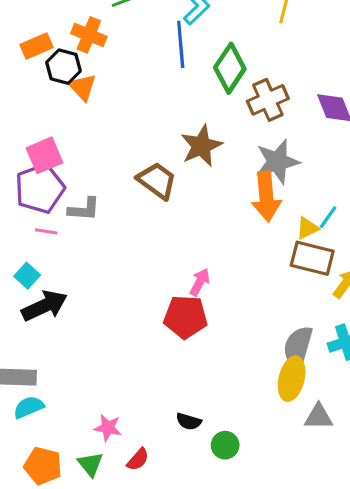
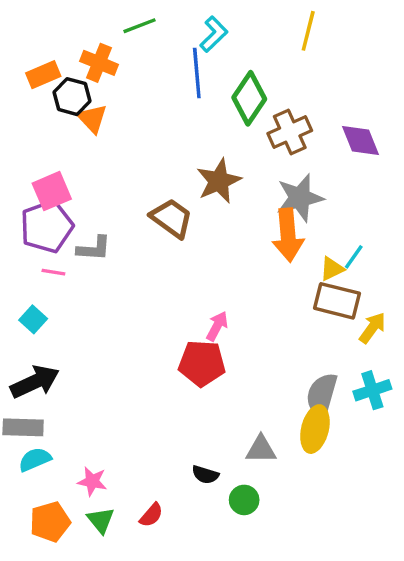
black arrow: (44, 306) -> (35, 382), moved
gray triangle: (319, 417) -> (261, 449), moved
pink star: (108, 428) -> (92, 481), moved
orange pentagon: (43, 466) -> (50, 522), turned -30

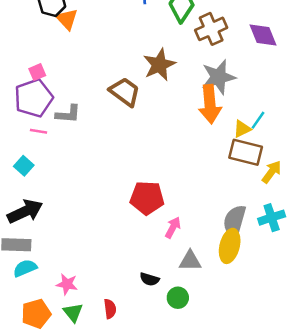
pink square: (52, 191) -> (37, 72), size x0.6
pink arrow: (217, 326) -> (173, 227), moved
red semicircle: (151, 515) -> (110, 309), turned -48

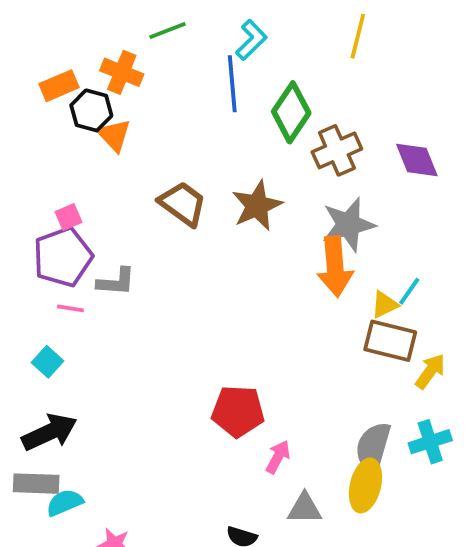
brown trapezoid: (125, 92) -> (183, 204), moved
cyan semicircle: (25, 268) -> (65, 503), moved

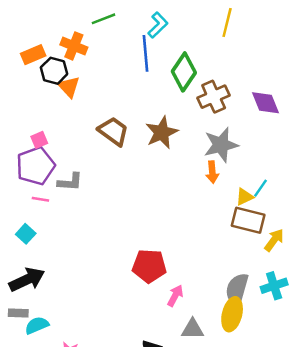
orange arrow: (335, 267) -> (212, 172), size x0.6
gray rectangle: (36, 484) -> (18, 313), size x0.7

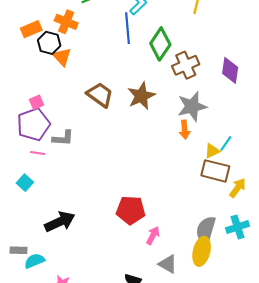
purple diamond: (265, 103) -> (230, 70), turned 30
black arrow: (27, 280) -> (60, 222), moved
gray triangle: (193, 329) -> (168, 264), turned 30

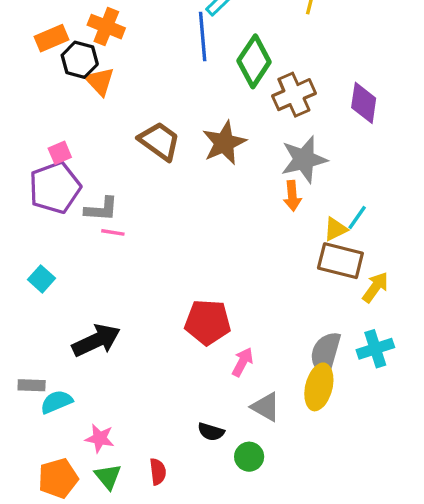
pink line: (38, 153) -> (113, 232), moved

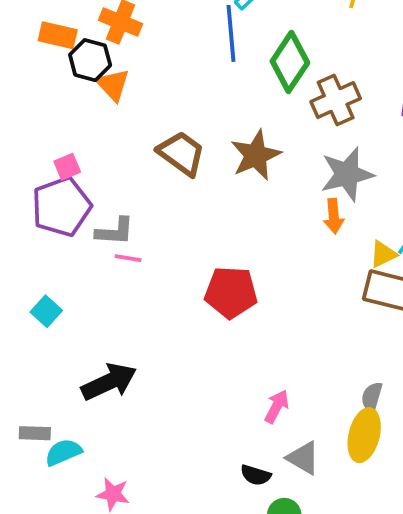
orange rectangle: (51, 38) -> (58, 35), turned 36
red pentagon: (208, 322) -> (231, 292), moved
gray semicircle: (326, 354) -> (372, 397), size x0.6
black semicircle: (211, 432) -> (256, 475), moved

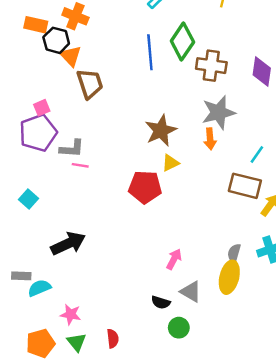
blue line: (231, 33) -> (150, 52), moved
brown cross: (336, 100) -> (211, 66), turned 32
brown trapezoid: (181, 153) -> (90, 84), moved, turned 36
brown star: (256, 155) -> (161, 130), moved
yellow triangle: (383, 254) -> (170, 163), moved

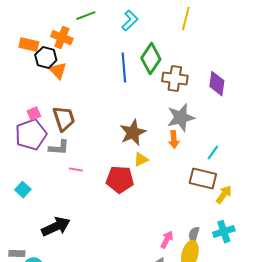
brown trapezoid: (90, 84) -> (64, 119), moved
pink line: (80, 165) -> (76, 170), moved
pink arrow: (174, 259) -> (167, 240), moved

